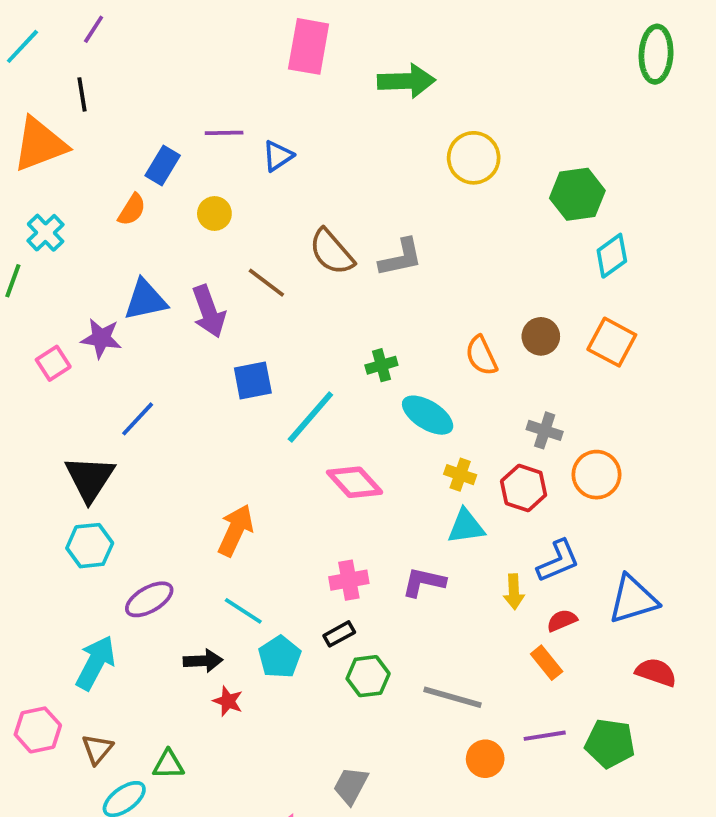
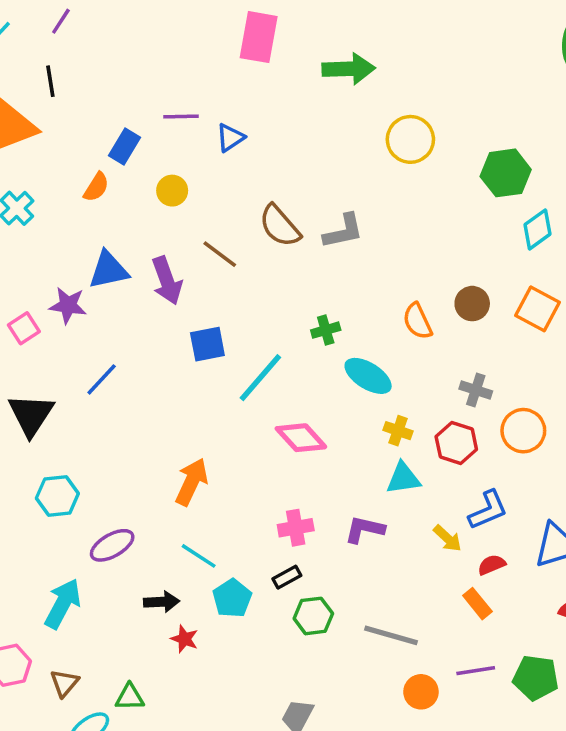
black triangle: (90, 478) -> (31, 415), moved
yellow arrow: (514, 592) -> (447, 538), turned -44

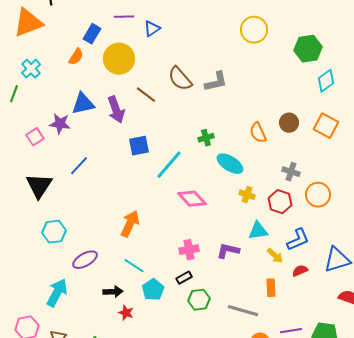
yellow circle: (172, 191) -> (119, 59), size x1.8
cyan triangle: (403, 478) -> (258, 231), moved
orange rectangle: (477, 604) -> (271, 288), moved, turned 36

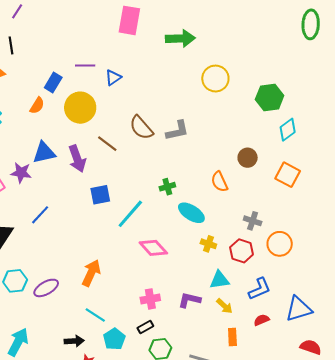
brown circle: (289, 123) -> (248, 158), moved
yellow arrow: (275, 256) -> (224, 306), moved
purple ellipse: (85, 260) -> (46, 288), moved

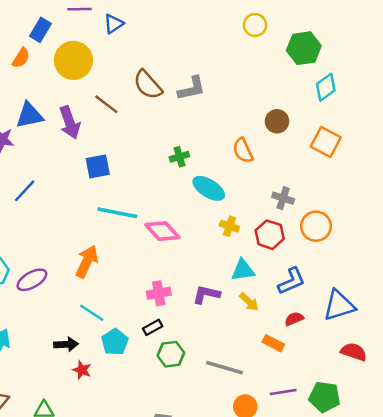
yellow circle: (215, 79) -> (255, 25), moved, size x0.7
cyan line: (130, 214) -> (117, 213), moved, turned 60
orange rectangle: (232, 337) -> (273, 343), moved, turned -60

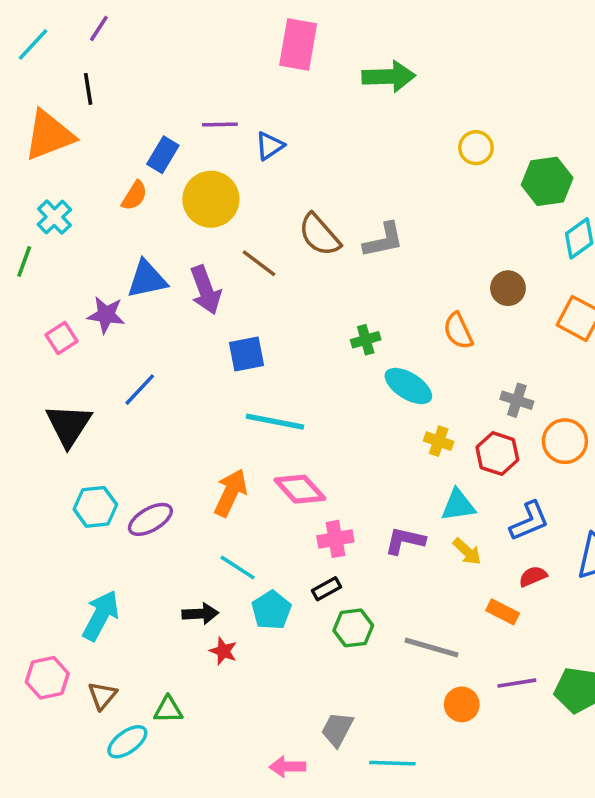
pink diamond: (162, 231) -> (300, 489), moved

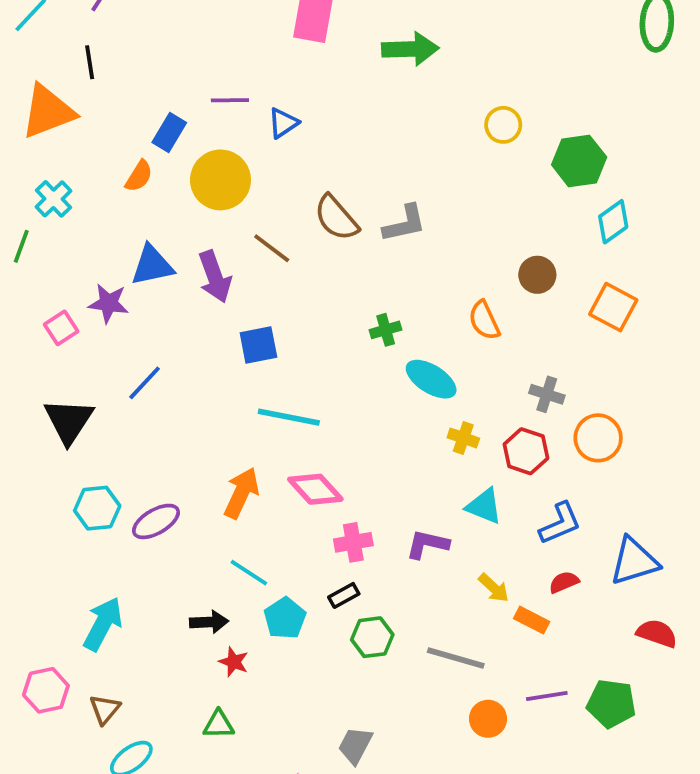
cyan triangle: (458, 505) -> (484, 506), turned 30
yellow arrow: (467, 551) -> (494, 588), moved
green triangle: (168, 710) -> (219, 724), moved

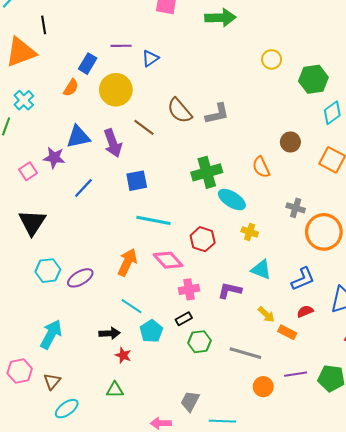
green cross: (386, 330) -> (207, 172), size x1.8
blue line: (145, 383) -> (83, 188), moved
orange circle: (598, 438) -> (324, 232), size x1.4
red hexagon: (526, 451) -> (203, 239), moved

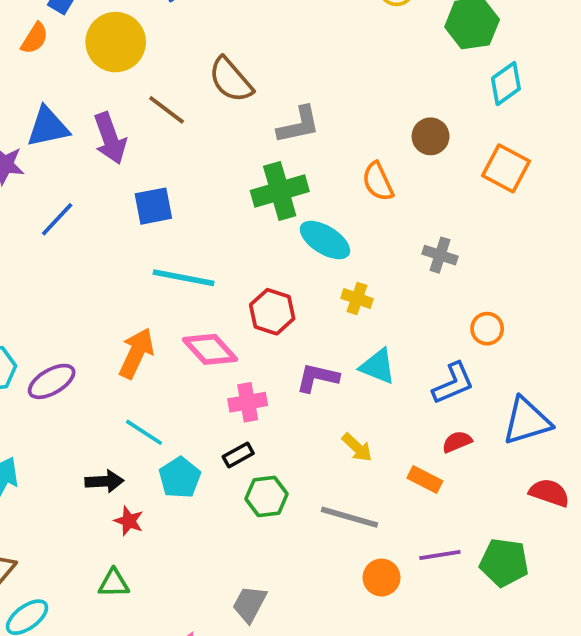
gray L-shape: (217, 114) -> (299, 125), moved
orange circle: (324, 232) -> (487, 329), moved, size x0.5
purple L-shape: (230, 290) -> (317, 378), moved
yellow arrow: (266, 314) -> (357, 447), moved

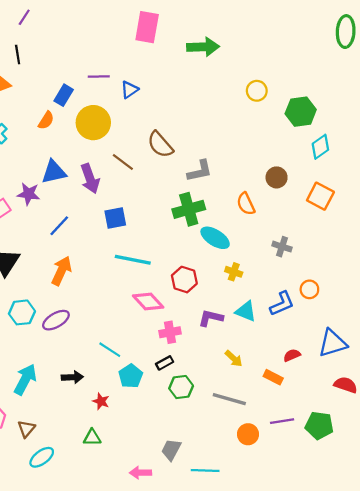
orange arrow: (136, 353) -> (61, 271), moved
blue L-shape: (453, 383) -> (282, 304), moved
black arrow: (104, 481) -> (72, 377), moved

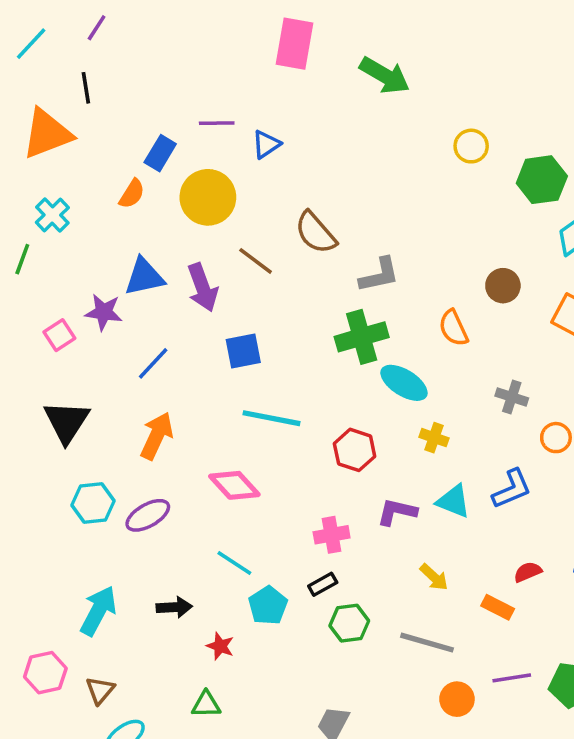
green arrow: (203, 47) -> (385, 75), turned 32
orange circle: (309, 289) -> (556, 438), moved
pink diamond: (148, 301) -> (234, 485), moved

